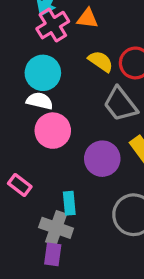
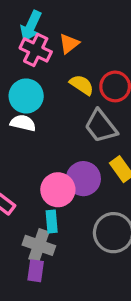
orange triangle: (87, 18) -> (69, 44), turned -45
pink cross: (53, 25) -> (36, 50), turned -32
pink circle: (53, 131) -> (58, 190), moved

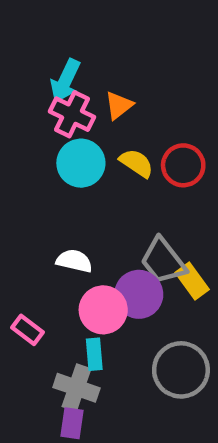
cyan circle: (26, 96) -> (81, 163), moved
white semicircle: (23, 123) -> (74, 261), moved
gray trapezoid: (101, 126) -> (163, 261), moved

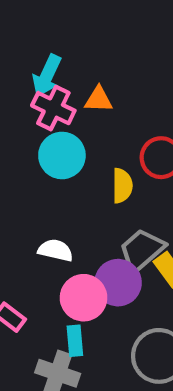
orange triangle: (119, 105) -> (99, 99), turned 40
yellow semicircle: (137, 163) -> (122, 186), moved, turned 56
gray trapezoid: (163, 261) -> (142, 250), turned 87

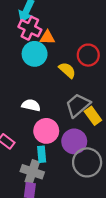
orange triangle: (99, 99) -> (47, 38), moved
yellow semicircle: (122, 186) -> (67, 70), turned -48
purple circle: (118, 283) -> (74, 141), moved

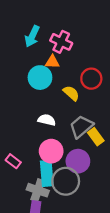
pink cross: (30, 28) -> (61, 42), moved
white semicircle: (31, 105) -> (47, 120), moved
cyan rectangle: (42, 154) -> (47, 173), size x1.6
gray circle: (87, 162) -> (66, 181), moved

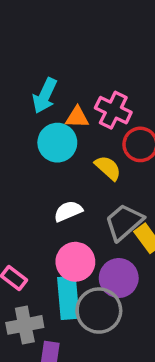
cyan arrow: (32, 36) -> (45, 96), moved
pink cross: (61, 42) -> (113, 110), moved
white semicircle: (47, 120) -> (68, 211), turned -36
gray cross: (38, 190) -> (25, 325), moved, turned -30

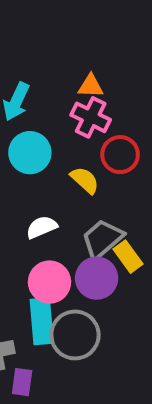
orange triangle: (77, 117) -> (91, 86), moved
purple circle: (119, 278) -> (97, 278), moved

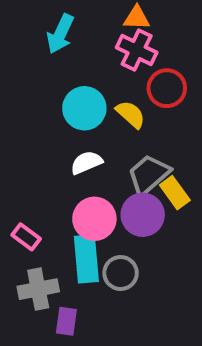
cyan circle: (30, 153) -> (84, 108), moved
gray circle: (75, 335) -> (121, 273), size x0.7

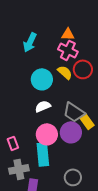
yellow semicircle: (131, 114) -> (65, 72), moved
gray trapezoid: (149, 175) -> (74, 112), turned -105
pink rectangle: (26, 237) -> (13, 143), turned 32
gray circle: (121, 273) -> (73, 177), moved

